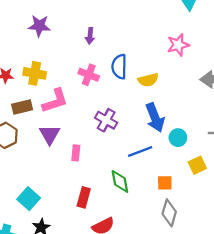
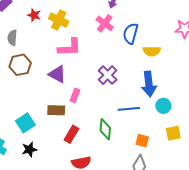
pink cross: (89, 75) -> (105, 23), moved
brown rectangle: (22, 107) -> (56, 110), moved
purple triangle: (50, 135) -> (57, 74), turned -48

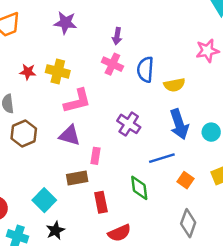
cyan circle: (163, 106) -> (211, 132), moved
red rectangle: (71, 134) -> (101, 202), turned -30
orange square: (142, 141) -> (185, 180), moved, turned 32

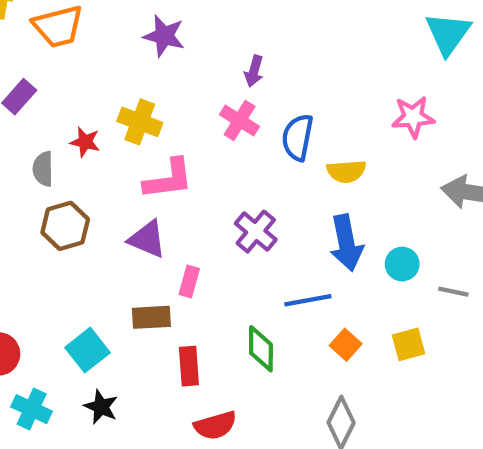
red star: (28, 72) -> (85, 142), moved
black star: (55, 230) -> (101, 407), turned -30

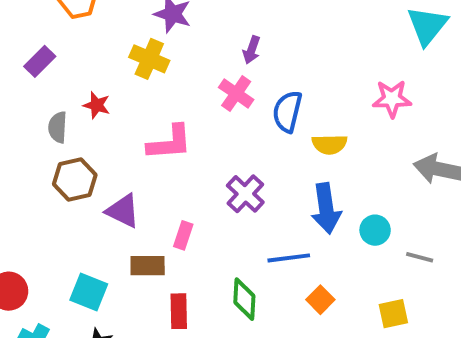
yellow cross: (140, 122) -> (149, 59), moved
purple triangle: (147, 239) -> (123, 211), moved
yellow square: (408, 344) -> (393, 314), moved
cyan square: (88, 350) -> (89, 292), turned -33

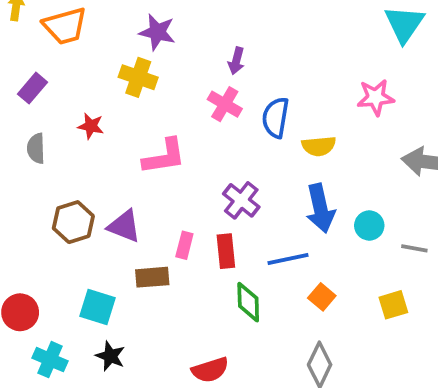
gray semicircle: (58, 127) -> (36, 148), moved
brown hexagon: (75, 180) -> (73, 222), moved
red rectangle: (179, 311) -> (226, 251), moved

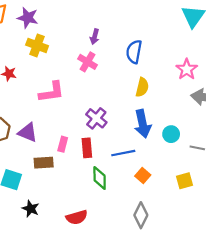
purple star: (157, 32) -> (28, 18), moved
pink star: (376, 97) -> (187, 69), moved, turned -30
blue semicircle: (276, 118) -> (134, 52), moved
yellow semicircle: (319, 146) -> (142, 87), turned -72
black star: (110, 356) -> (31, 209), moved

